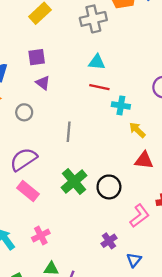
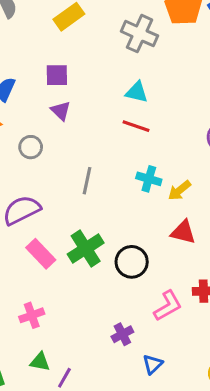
gray cross: (93, 19) -> (140, 34), turned 30
cyan cross: (121, 105) -> (149, 179), moved
yellow arrow: (137, 130) -> (179, 190), turned -90
pink rectangle: (28, 191) -> (41, 254), moved

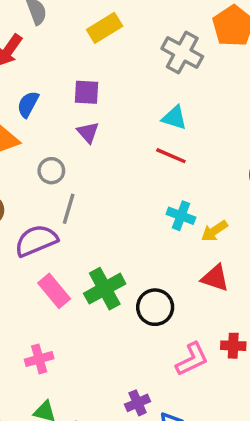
gray line: (87, 181) -> (69, 209), moved
purple cross: (122, 334) -> (138, 403), moved

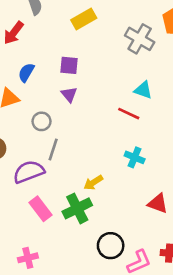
cyan triangle: (174, 118) -> (143, 90), moved
yellow arrow: (214, 231) -> (93, 183), moved
black circle: (155, 307) -> (111, 246), moved

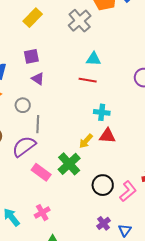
gray cross: (140, 39) -> (80, 21), turned 35
yellow arrow: (93, 183) -> (86, 141), moved
red triangle: (158, 204) -> (107, 136), moved

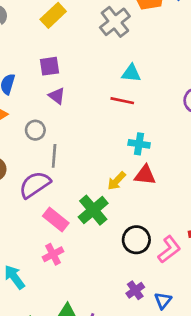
pink cross: (42, 213) -> (53, 254), moved

